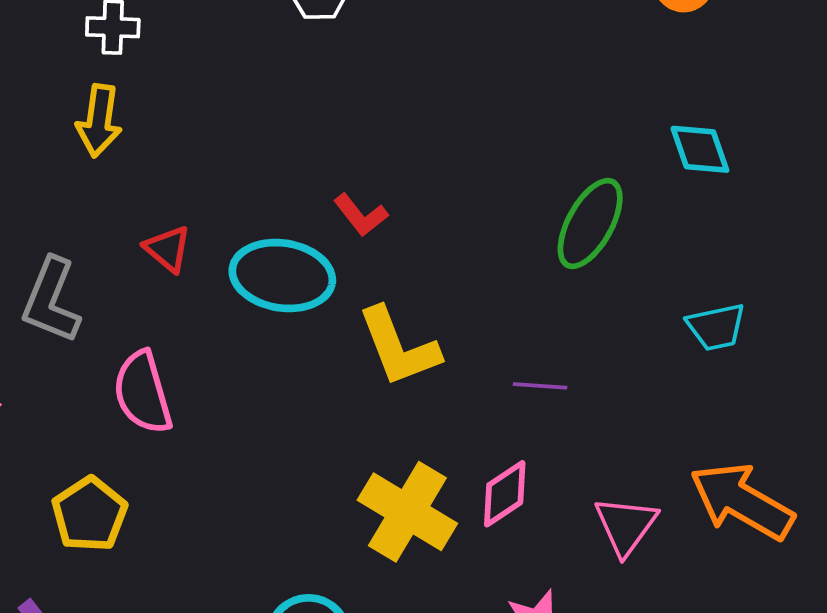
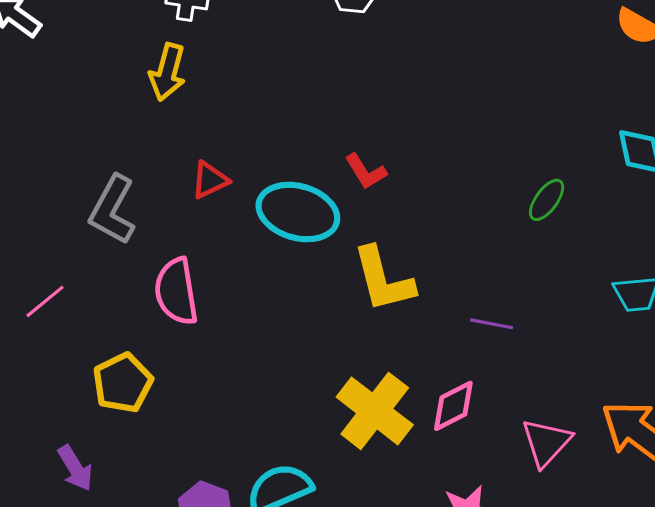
green ellipse: (590, 223) -> (547, 200), size x0.6
red triangle: (168, 249) -> (210, 180), turned 48

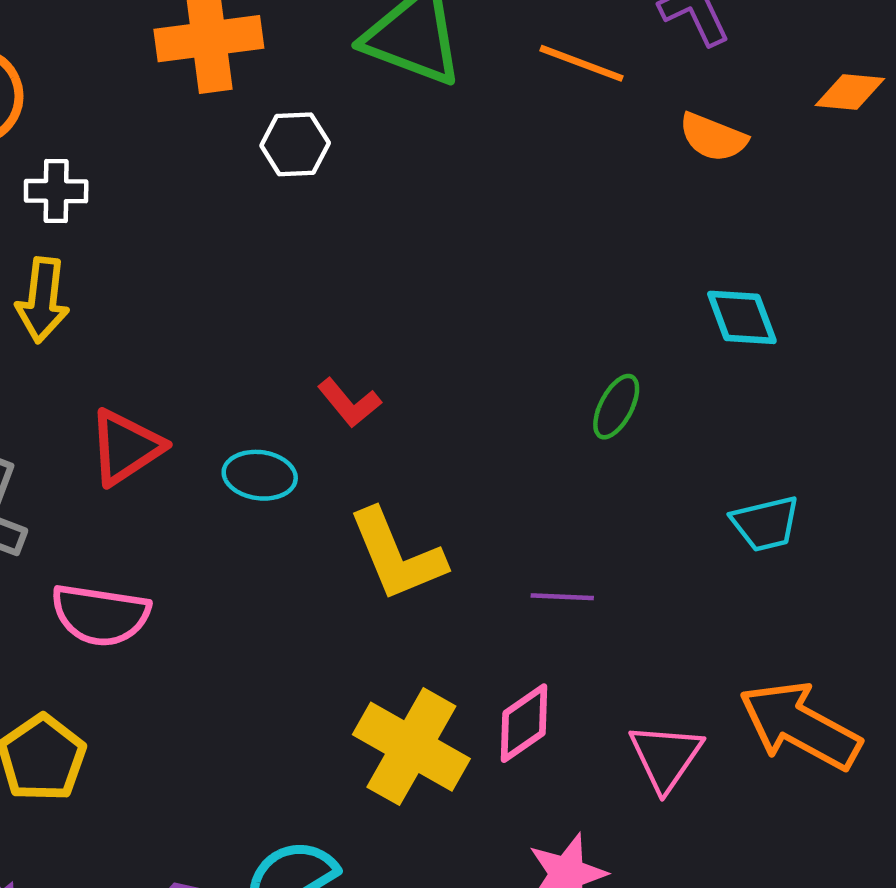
red triangle: (210, 180) -> (126, 447), size x1.4
cyan ellipse: (298, 212) -> (260, 475), size x0.6
pink semicircle: (176, 291) -> (100, 615), turned -64

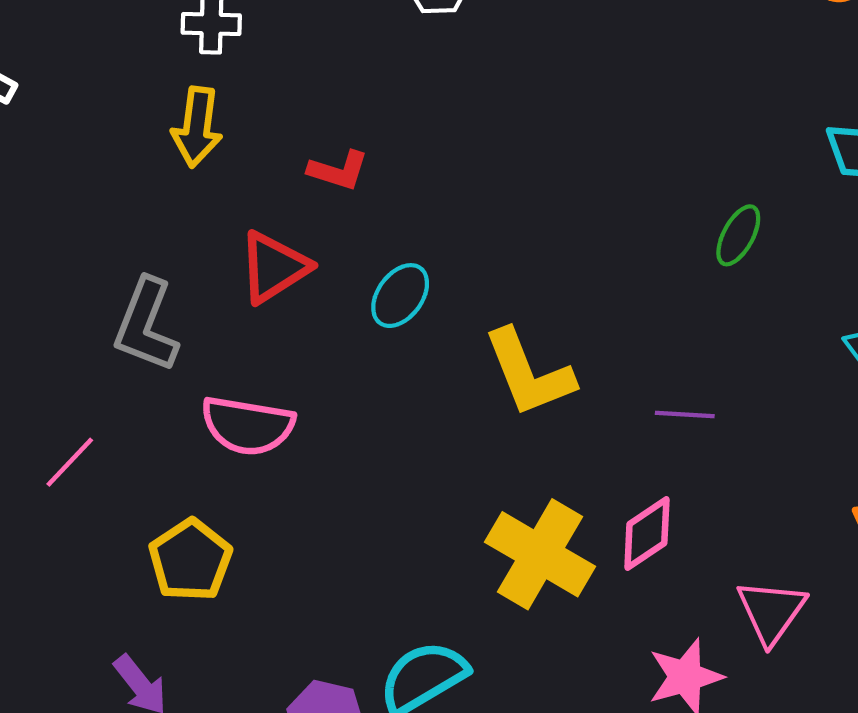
red L-shape: (349, 403) -> (338, 170), moved, turned -34
cyan ellipse: (260, 475) -> (400, 296), turned -62
pink triangle: (666, 757) -> (771, 612), moved

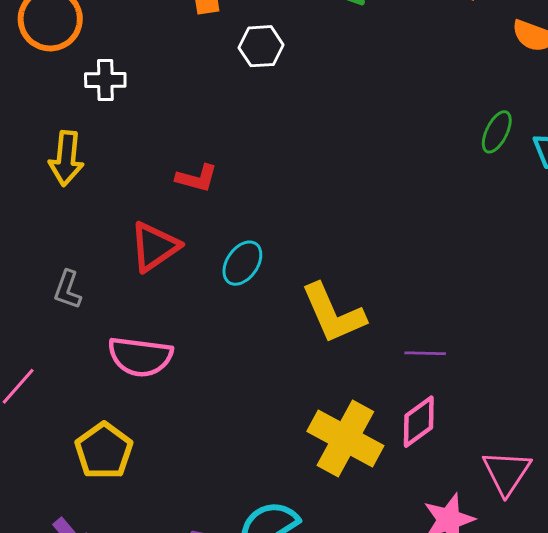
yellow arrow: (197, 127) -> (66, 158), moved
green ellipse: (738, 235) -> (497, 132), moved
gray L-shape: (146, 325) -> (68, 290), size x0.6
purple line: (685, 415) -> (425, 353), moved

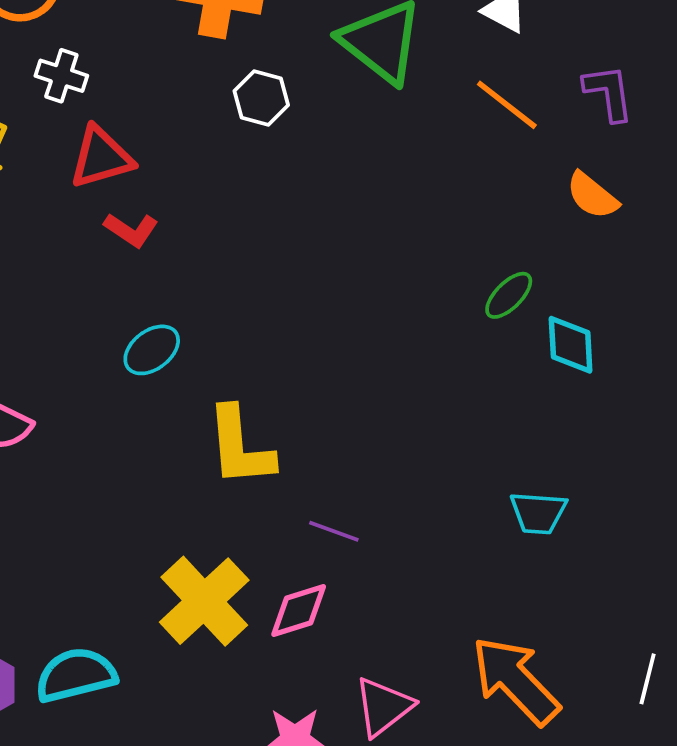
red triangle: (154, 247) -> (101, 157), moved

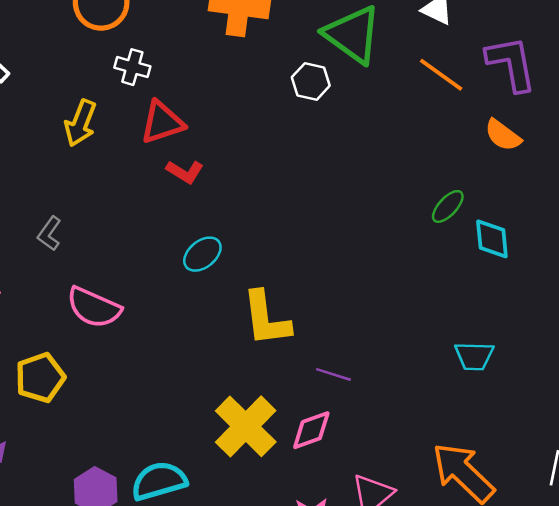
purple L-shape: (609, 93) -> (511, 64), size x1.4
white hexagon: (261, 98) -> (311, 81), moved

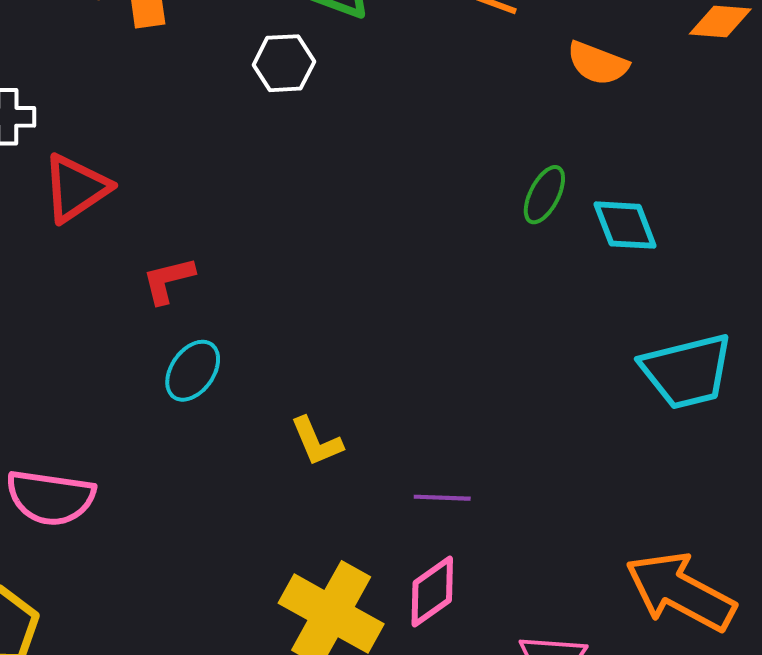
red L-shape: (185, 172) -> (168, 280), moved, turned 150
yellow L-shape: (266, 319) -> (317, 442), size x0.6
cyan trapezoid: (474, 356) -> (687, 371), moved, size x1.5

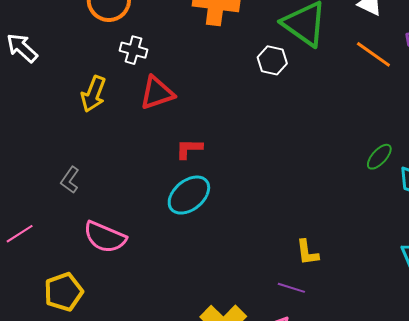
cyan ellipse: (193, 371) -> (189, 195), size x1.4
yellow L-shape: (317, 442) -> (307, 252), moved

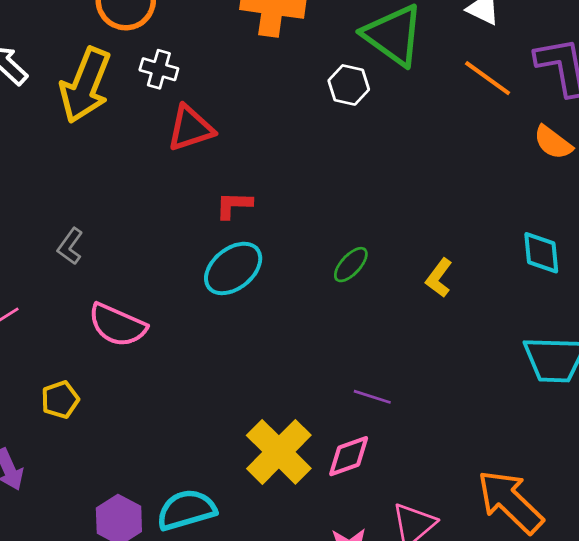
yellow arrow: (93, 94) -> (85, 85), moved, size x1.5
green ellipse: (379, 157) -> (351, 265), moved
yellow L-shape: (307, 252) -> (439, 278), moved, turned 44
yellow pentagon: (64, 292) -> (60, 400), size x0.7

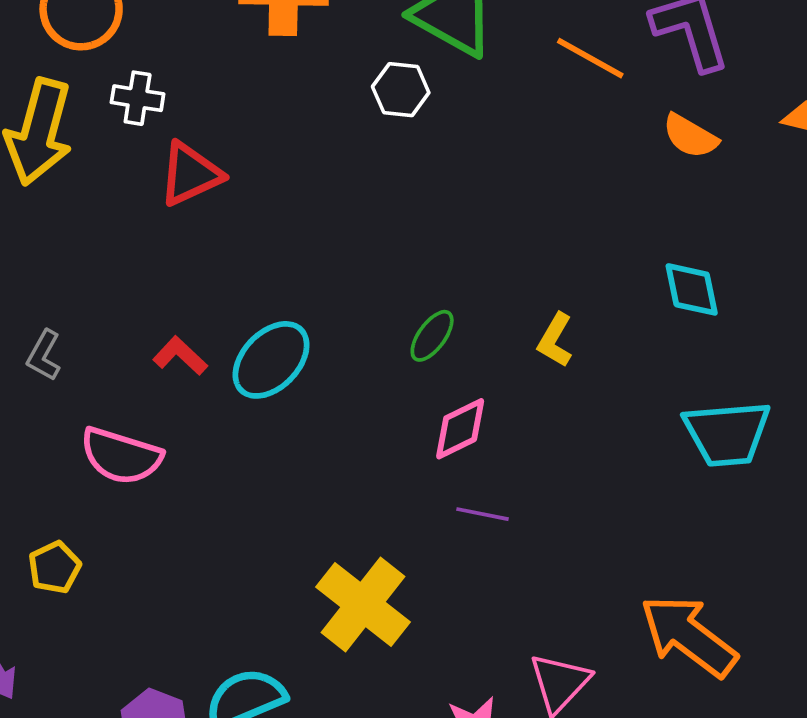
red L-shape: (234, 205) -> (180, 356), moved, turned 48
pink diamond: (349, 456) -> (460, 429), moved

